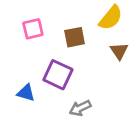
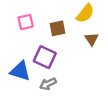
blue triangle: (26, 93) -> (20, 71), size x1.5
gray arrow: (80, 108) -> (48, 84), moved

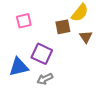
brown square: (58, 28) -> (63, 27), moved
blue triangle: (20, 71) -> (19, 67), turned -30

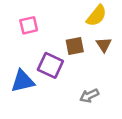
brown square: (63, 27) -> (75, 46), moved
gray arrow: (45, 79) -> (89, 96), moved

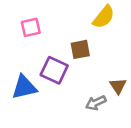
brown triangle: (104, 45) -> (118, 86), moved

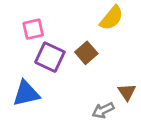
brown square: (80, 49) -> (86, 53), turned -30
purple square: (54, 70) -> (50, 57), moved

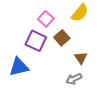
pink square: (33, 29) -> (46, 19), moved, turned -35
brown triangle: (127, 92) -> (81, 58), moved

